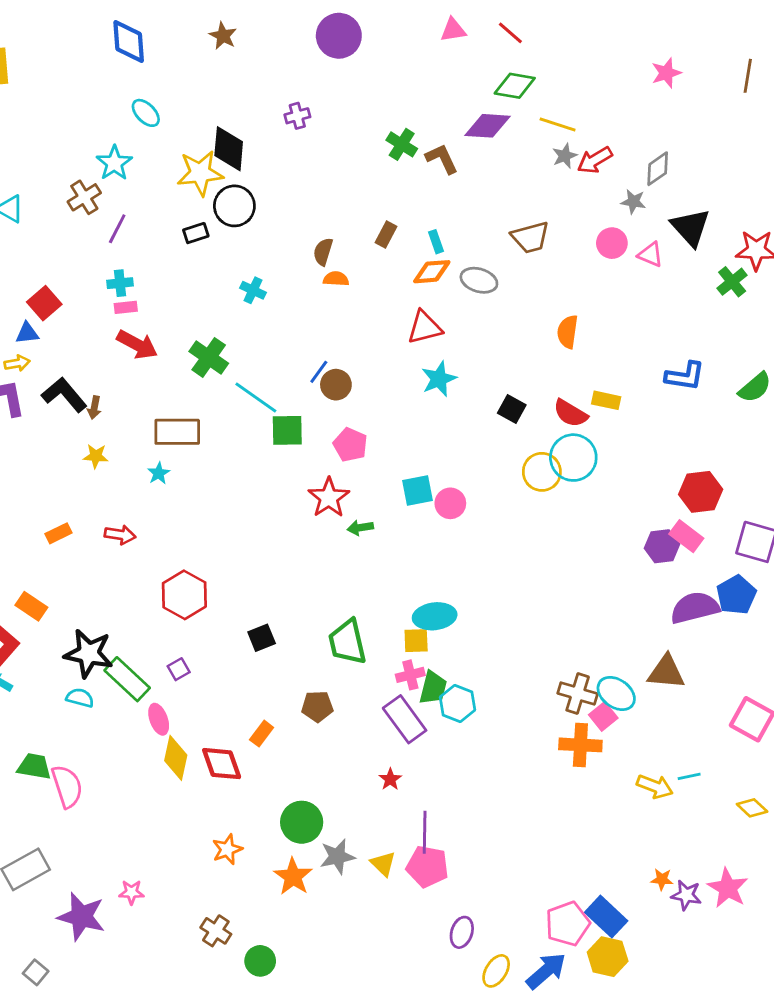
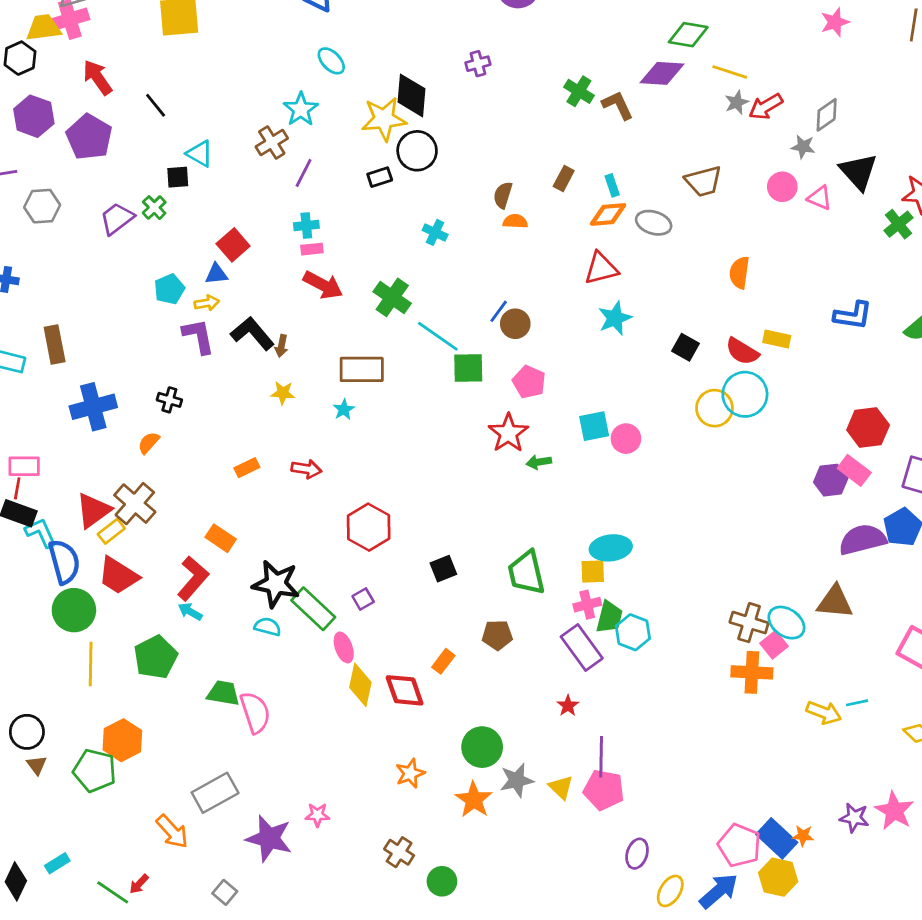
orange star: (662, 879) -> (803, 836), moved
pink pentagon: (568, 924) -> (739, 845), turned -30

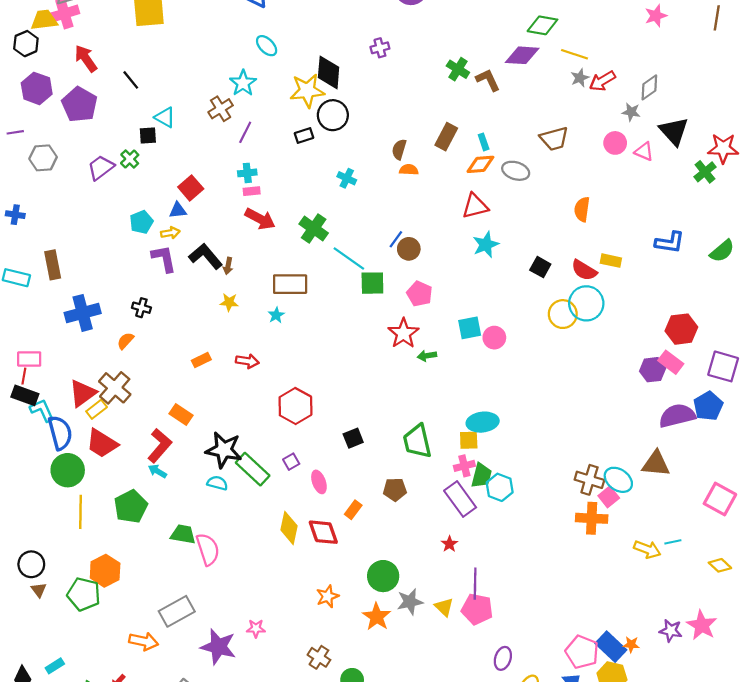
brown rectangle: (564, 178) -> (446, 137), size x1.4
pink ellipse: (344, 647) -> (319, 482), moved
orange arrow: (172, 831) -> (144, 641), turned -36

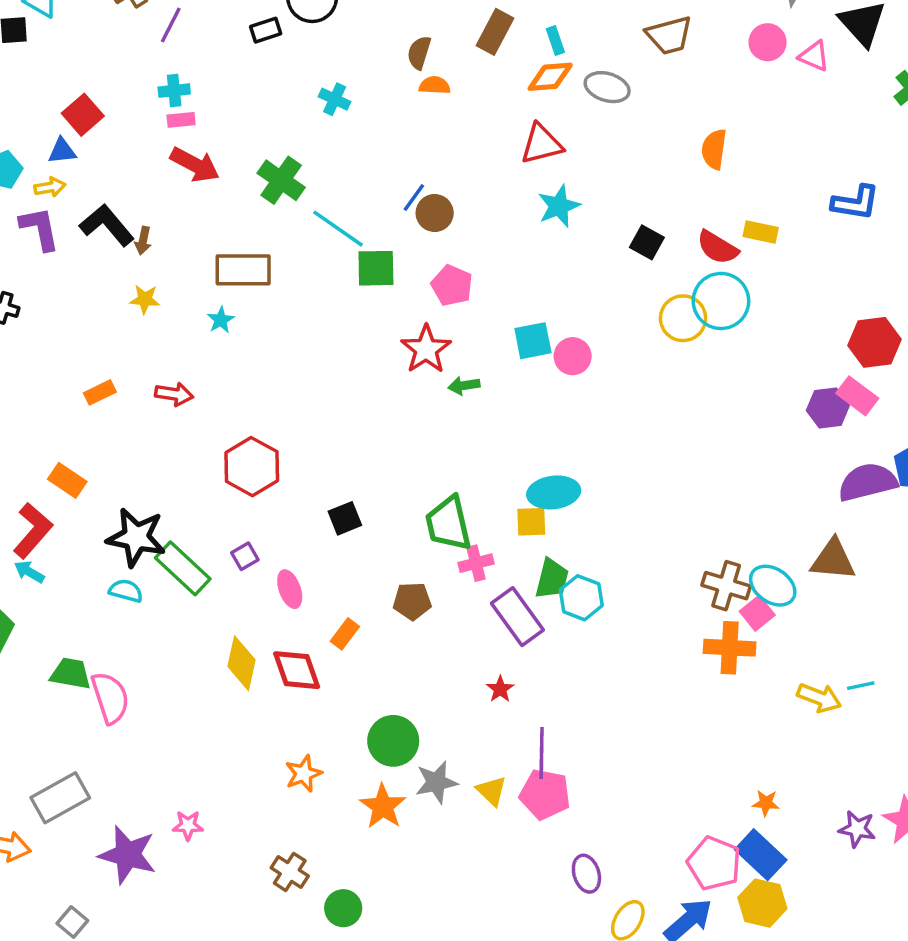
pink cross: (464, 466) -> (476, 563), moved
orange star: (631, 644) -> (766, 803), moved
purple ellipse: (503, 658) -> (586, 874), turned -35

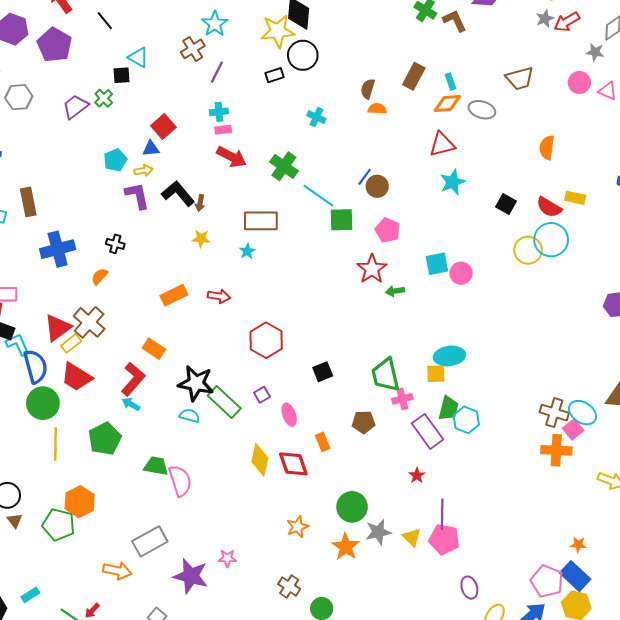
orange rectangle: (100, 392) -> (174, 295), size x1.4
orange rectangle: (345, 634) -> (323, 442), turned -60

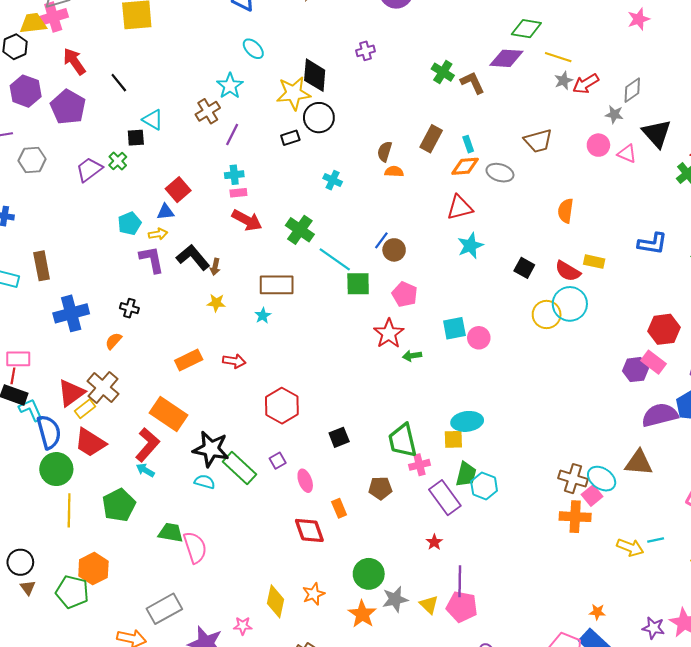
orange rectangle: (154, 349) -> (169, 414), size x1.6
yellow diamond: (260, 460) -> (276, 601), moved

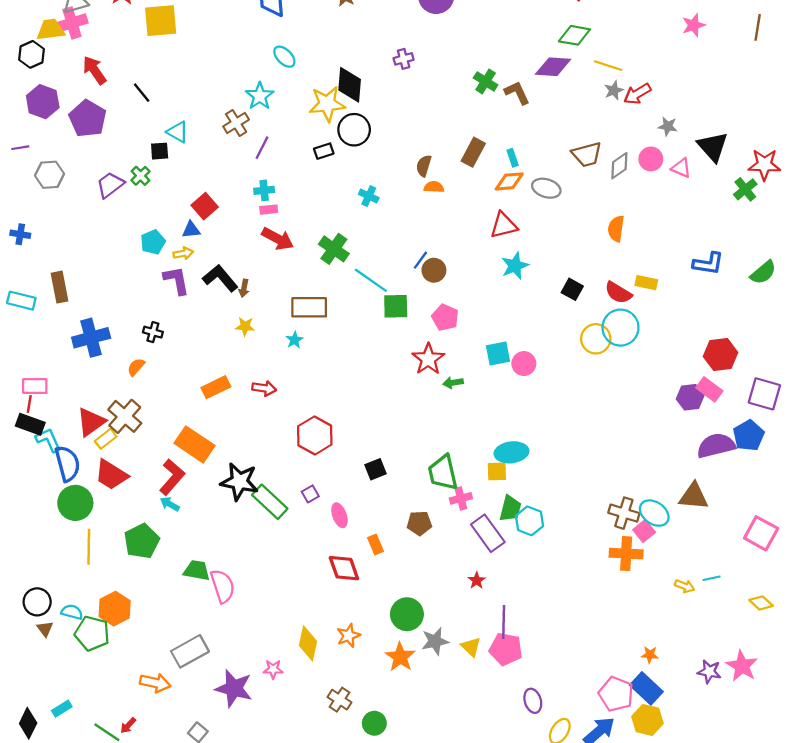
gray diamond: (632, 90) -> (619, 166), moved
cyan semicircle: (205, 482) -> (72, 612), moved
yellow arrow: (630, 547) -> (685, 586), size x0.7

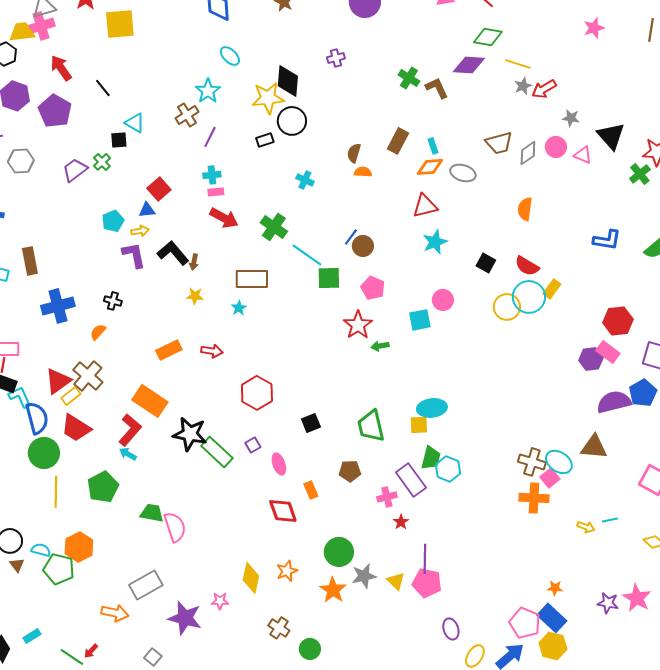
yellow rectangle: (646, 283) -> (552, 289), moved, turned -66
pink circle: (524, 364) -> (443, 300), moved
pink cross: (461, 498) -> (387, 497), moved

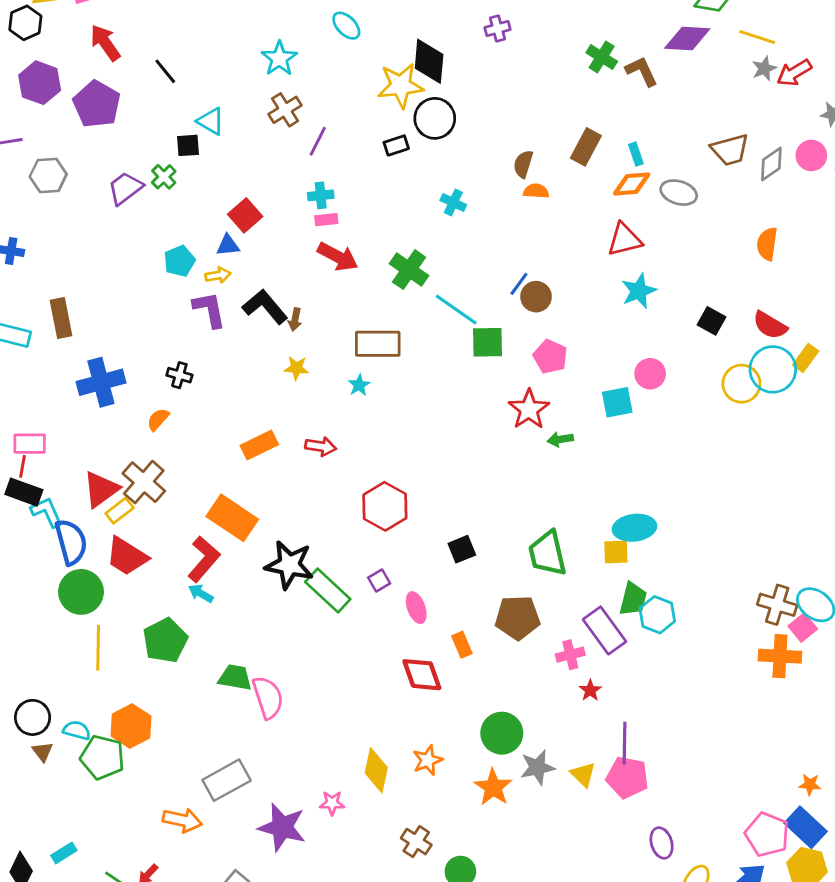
cyan star: (208, 91) -> (279, 58), moved
brown pentagon: (350, 471) -> (517, 618), size x1.4

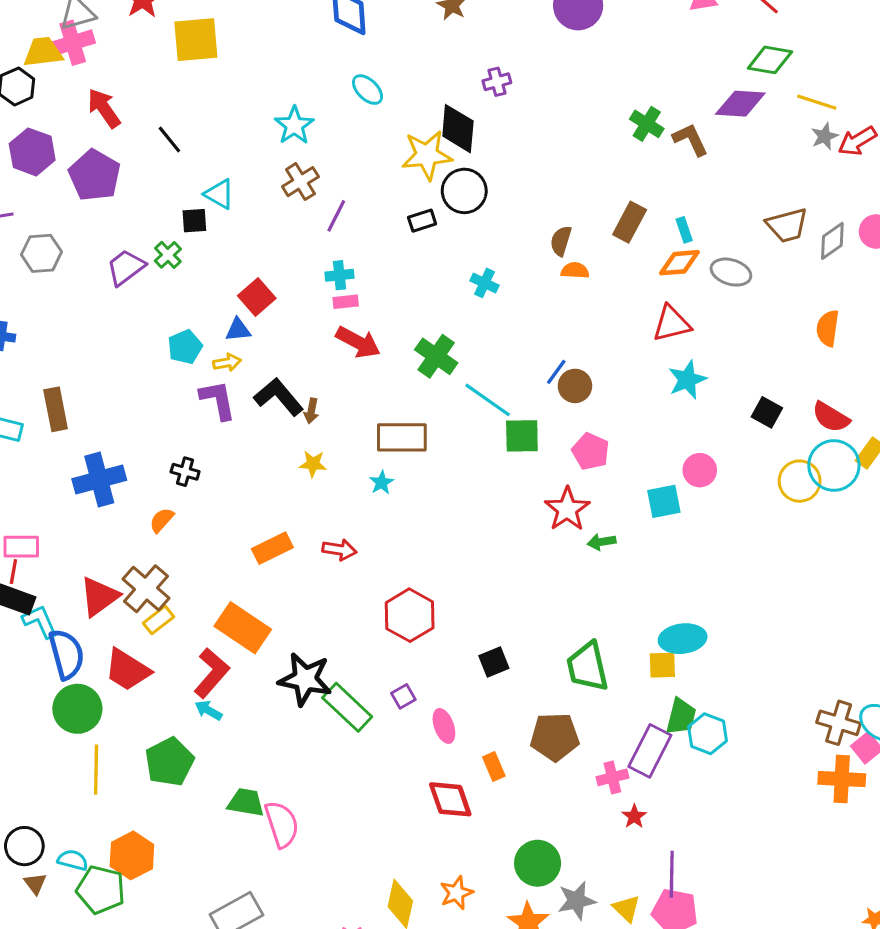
purple cross: (498, 28) -> (497, 82), moved
yellow rectangle: (120, 511) -> (159, 620), moved
purple rectangle: (605, 630) -> (650, 751), turned 63

